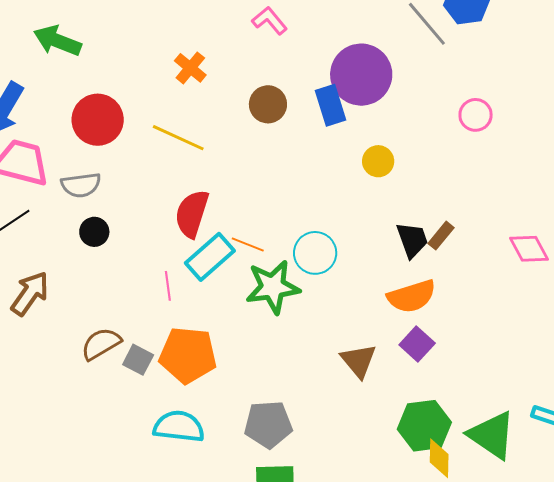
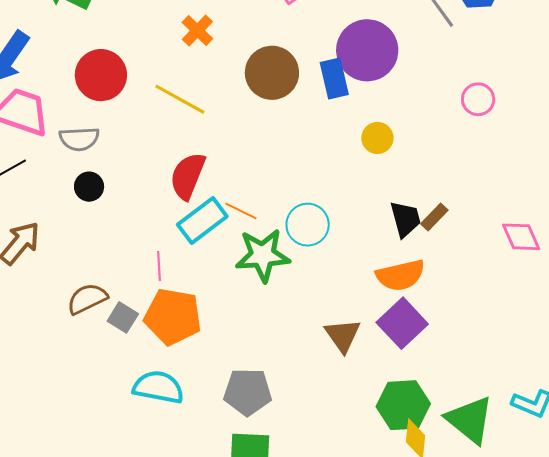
brown circle: (268, 104) -> (272, 73), size x1.4
pink line: (168, 286) -> (159, 266), moved
purple square: (417, 344) -> (402, 323), size x1.4

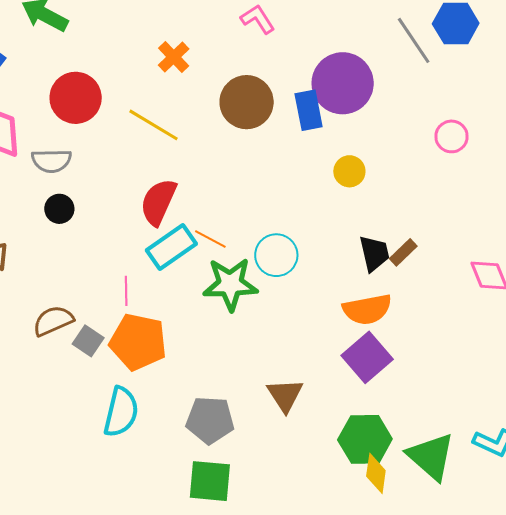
brown triangle: (343, 335) -> (285, 395), moved
cyan semicircle: (158, 387) -> (121, 412), turned 90

